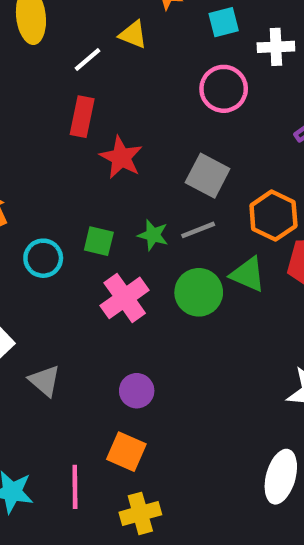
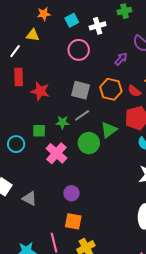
orange hexagon: (273, 216) -> (111, 89), moved
green triangle: (248, 274) -> (109, 130), turned -48

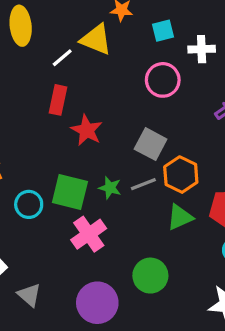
yellow triangle: (33, 35) -> (96, 39), size x1.5
orange hexagon: (111, 89) -> (181, 175), moved
green square: (39, 131) -> (70, 192), size x1.6
green circle: (89, 143) -> (150, 276), moved
purple circle: (71, 193) -> (97, 303), size x1.6

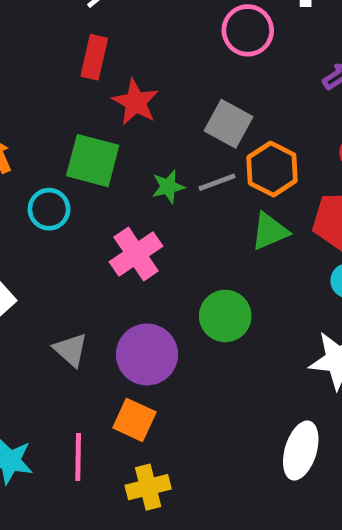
green star: (110, 188) -> (168, 187), turned -30
green square: (70, 192) -> (93, 161), moved
gray triangle: (29, 295) -> (71, 350), moved

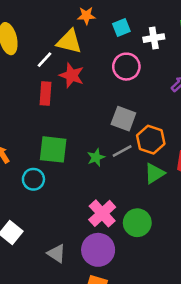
red star: (135, 102) -> (72, 75), moved
pink cross: (136, 254) -> (102, 213), moved

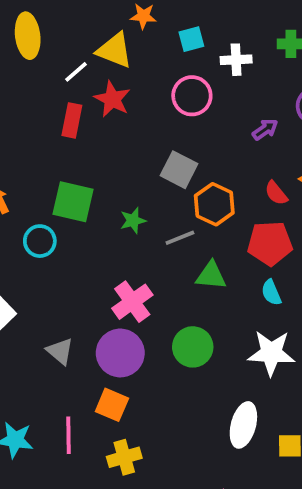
gray line: (122, 151) -> (180, 238), moved
green triangle: (154, 173) -> (211, 276), moved, turned 30
green circle: (137, 223) -> (193, 347), moved

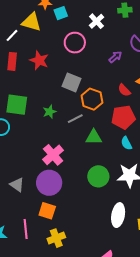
cyan square: (191, 39) -> (61, 13), moved
white cross: (236, 60) -> (97, 21), turned -35
red star: (112, 99) -> (39, 60), moved
green circle: (193, 347) -> (98, 176), moved

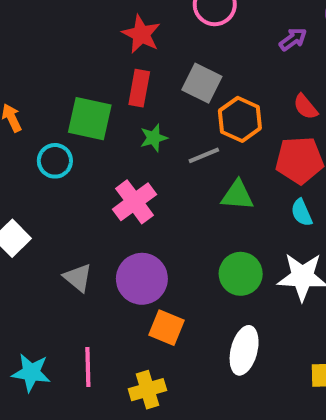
red rectangle: (12, 61) -> (139, 88), moved
pink cross: (53, 155) -> (134, 202), moved
orange square: (47, 211) -> (166, 328), moved
white ellipse: (118, 215) -> (244, 350), moved

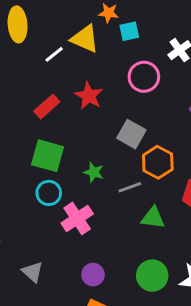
red rectangle: (139, 88) -> (47, 107), moved, turned 35
green star: (154, 138) -> (94, 172), turned 30
cyan circle: (55, 161) -> (49, 193), moved
purple circle: (142, 279) -> (93, 275), moved, size x0.6

